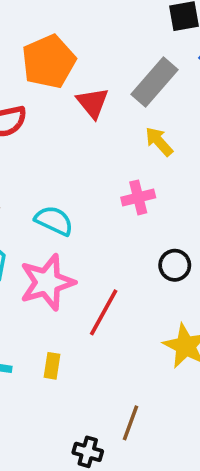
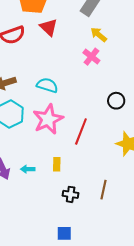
red triangle: (93, 103) -> (49, 27), moved
pink cross: (138, 197) -> (91, 57), moved, turned -30
black cross: (88, 452) -> (71, 194), moved

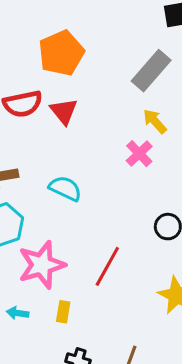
red triangle: (49, 27) -> (64, 111), moved
pink star: (48, 119) -> (42, 265), moved

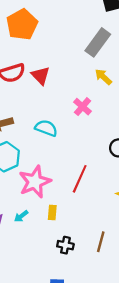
orange pentagon: (61, 53) -> (22, 25), moved
pink cross: (139, 154) -> (83, 107), moved
cyan arrow: (18, 313) -> (21, 216), turned -40

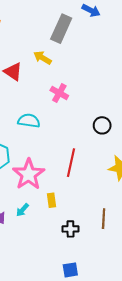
yellow arrow: (103, 77) -> (42, 58), moved

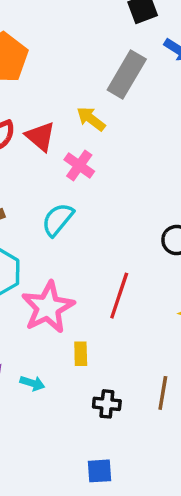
pink cross: (59, 93) -> (79, 166), moved
cyan semicircle: (29, 121) -> (58, 220), turned -65
cyan arrow: (22, 210) -> (32, 383), moved, turned -120

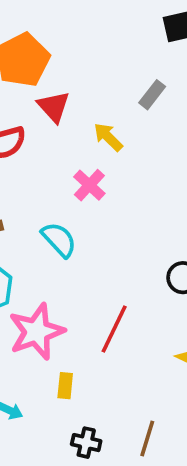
gray rectangle: (127, 75) -> (152, 95), size x0.6
red triangle: (40, 136) -> (54, 107), moved
cyan semicircle: (58, 220) -> (59, 240), turned 90

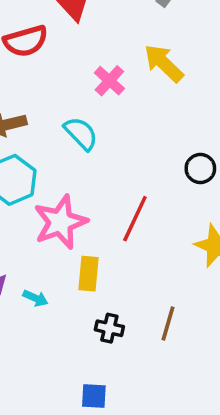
yellow arrow: (108, 137) -> (164, 63), moved, size x1.4
yellow rectangle: (65, 386) -> (89, 274), size x1.4

